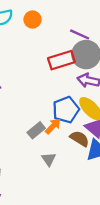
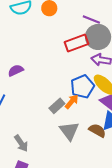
brown semicircle: (80, 139) -> (97, 130), moved
gray triangle: (49, 159) -> (69, 131), size x1.5

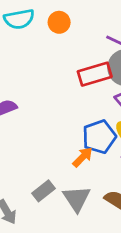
gray rectangle: (57, 106) -> (44, 191), moved

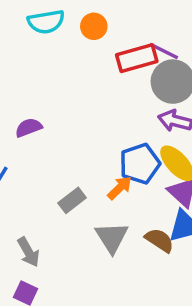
red rectangle: (95, 74) -> (137, 58), moved
gray rectangle: (44, 191) -> (72, 200), moved

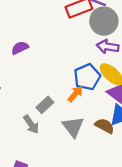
purple semicircle: (29, 128) -> (20, 48), moved
gray arrow: (28, 252) -> (31, 124), moved

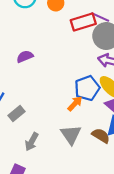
gray rectangle: (45, 105) -> (17, 113), moved
gray arrow: (31, 124) -> (32, 142), moved, turned 60

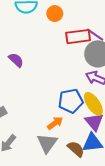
purple semicircle: (25, 57) -> (16, 60), turned 56
orange arrow: (75, 104) -> (55, 123), moved

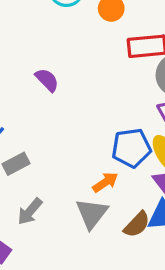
brown semicircle: (76, 149) -> (137, 225), turned 90

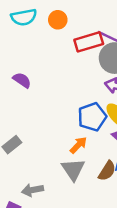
gray arrow: (30, 211) -> (33, 190), moved, turned 50

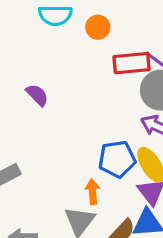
orange arrow: (78, 145) -> (93, 192), turned -60

